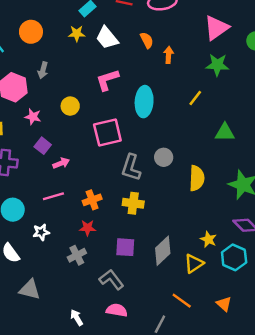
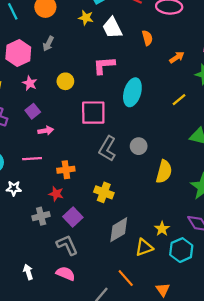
orange arrow: (169, 55) -> (177, 57), moved, turned 40
yellow cross: (133, 203) -> (104, 192), moved
purple square: (125, 247) -> (73, 217), moved, turned 30

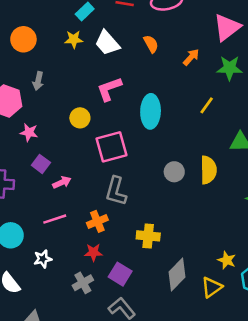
yellow circle: (65, 81) -> (80, 118), moved
gray L-shape: (107, 149) -> (116, 191), moved
yellow semicircle: (164, 172) -> (208, 170), moved

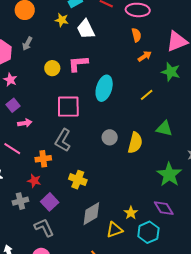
orange semicircle: (151, 44) -> (136, 35), moved
yellow circle: (80, 118) -> (52, 68), moved
pink line: (55, 219) -> (12, 149), turned 36

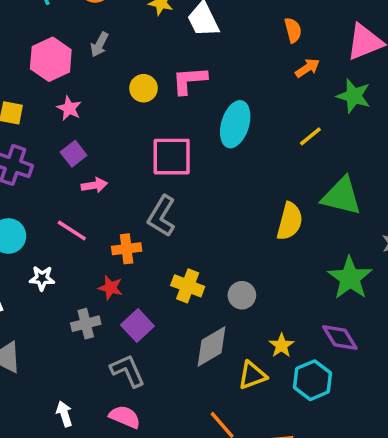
green triangle: (164, 128) -> (342, 196), size x1.4
gray circle: (110, 137) -> (242, 295), moved

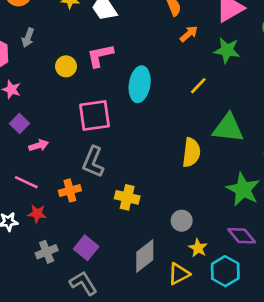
yellow cross: (188, 286) -> (127, 197), moved
red star: (110, 288) -> (37, 214), moved
gray circle: (242, 295) -> (182, 221), moved

